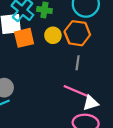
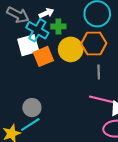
yellow circle: (53, 35) -> (71, 49), size x1.5

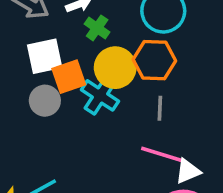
green cross: (58, 26) -> (97, 28), turned 32
cyan cross: (37, 30) -> (100, 95), moved
gray circle: (32, 108) -> (45, 101), moved

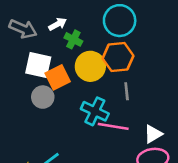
white square: (45, 56) -> (38, 65), turned 32
cyan cross: (100, 95) -> (95, 111), moved
pink line: (162, 154) -> (113, 126), moved

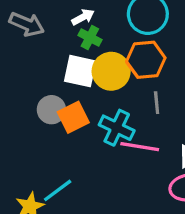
white arrow: (58, 24) -> (83, 17), moved
white square: (38, 65) -> (80, 71), moved
orange square: (58, 77) -> (73, 117), moved

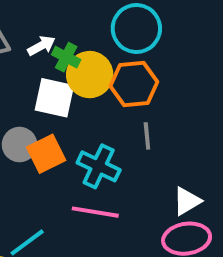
white arrow: (83, 17) -> (41, 46), moved
yellow circle: (111, 71) -> (90, 75), moved
pink line: (140, 147) -> (95, 212), moved

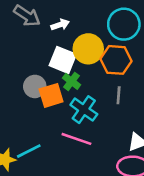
green cross: (66, 57) -> (72, 81), moved

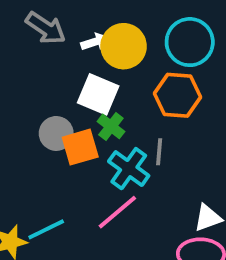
yellow circle: (88, 49) -> (124, 46), moved
gray line: (119, 95) -> (159, 152), moved
pink line: (76, 139) -> (117, 212), turned -60

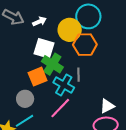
yellow circle: (124, 46) -> (70, 30), moved
green cross: (111, 126) -> (52, 64), size x1.5
gray circle: (56, 133) -> (25, 99), moved

